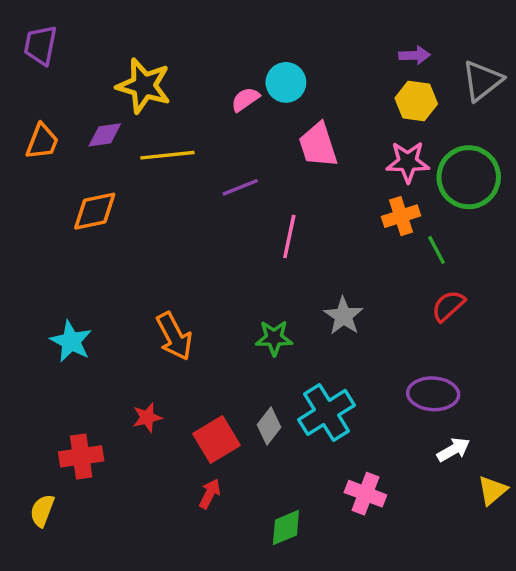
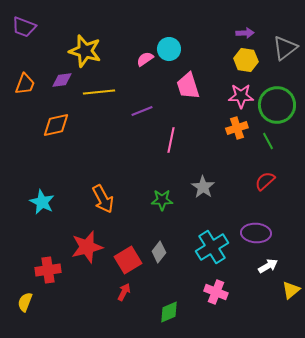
purple trapezoid: (41, 45) -> (24, 27), turned -80
green line: (437, 250) -> (268, 141), moved
cyan cross: (327, 412) -> (212, 247), moved
red star: (147, 418) -> (87, 247), size x1.8

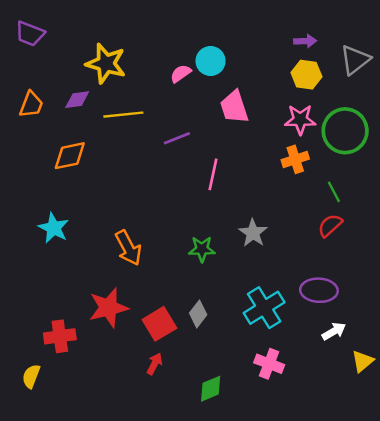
green line: (268, 141) -> (334, 192), moved
cyan star: (42, 202) -> (54, 228), moved

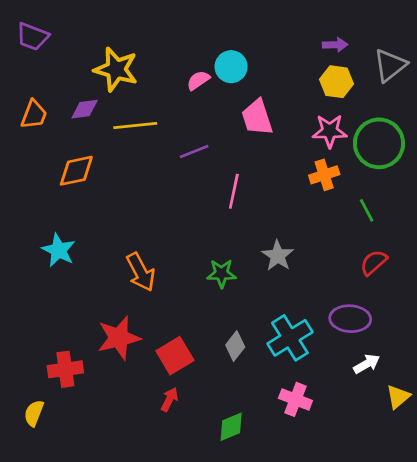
red semicircle: (330, 225) -> (374, 262), moved
gray diamond: (198, 314) -> (235, 346), moved

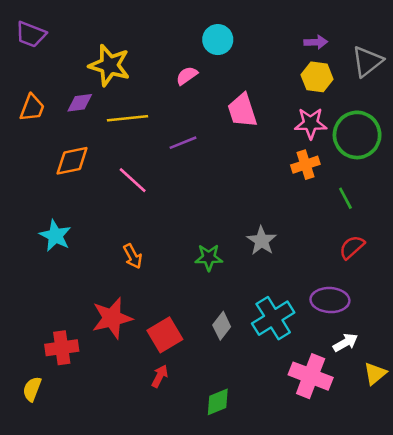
cyan circle: (231, 67) -> (218, 40), moved
pink line: (234, 191) -> (133, 180), moved, turned -60
orange arrow: (141, 272) -> (133, 256), size x0.7
pink cross: (295, 399) -> (311, 376), moved, size x1.4

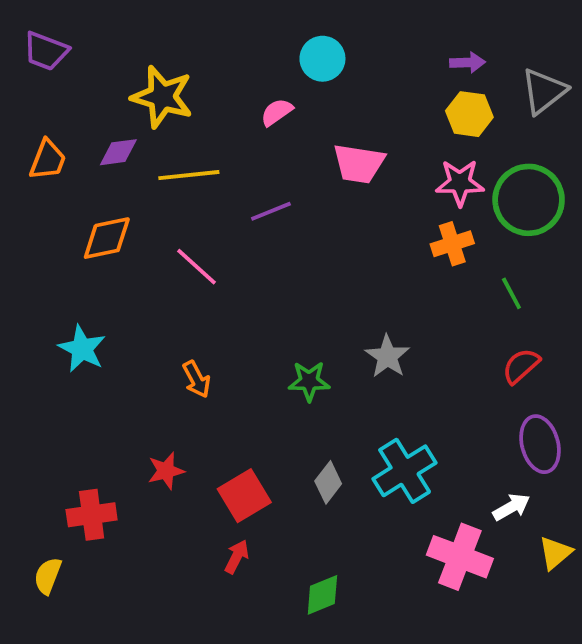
pink trapezoid: (242, 110) -> (359, 164), turned -63
purple ellipse: (330, 300) -> (540, 444), moved, turned 72
red star: (112, 318) -> (166, 471), size x0.6

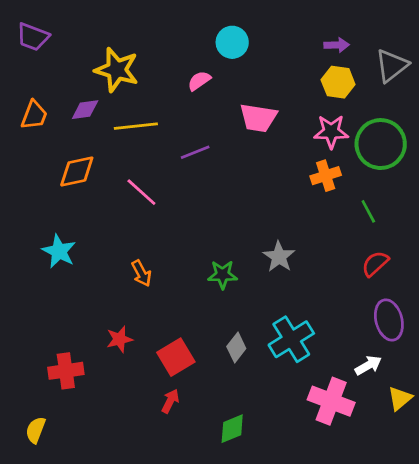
yellow semicircle: (48, 576) -> (36, 430), moved

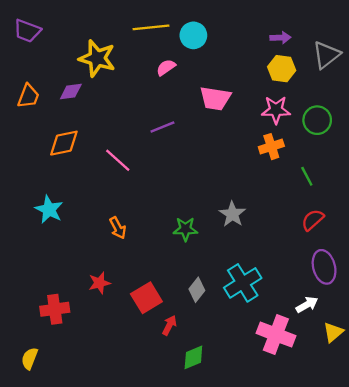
yellow line: (136, 126) -> (151, 27), moved
green circle: (381, 144) -> (317, 120), size x0.7
red arrow: (170, 401) -> (169, 325), moved

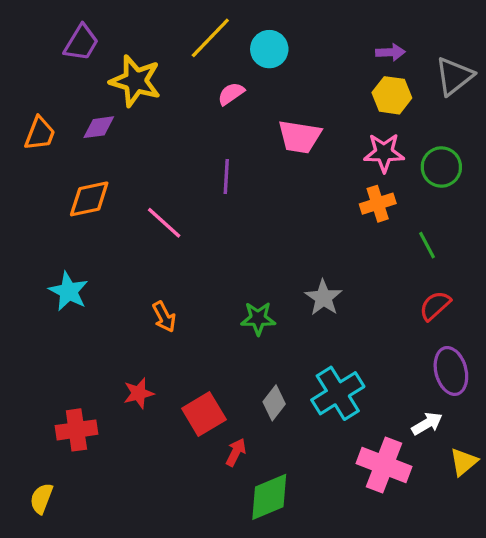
yellow line: (151, 27) -> (210, 38), turned -40
purple trapezoid: (27, 31) -> (81, 43), moved, turned -80
purple line: (162, 127) -> (226, 177), turned -65
green diamond: (193, 357) -> (269, 497), size x1.4

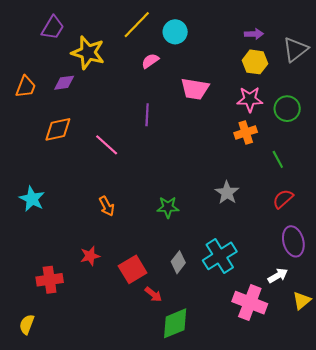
cyan star: (68, 291) -> (32, 199), moved
gray star: (323, 298) -> (227, 193), moved
red arrow: (236, 452) -> (153, 294), turned 102

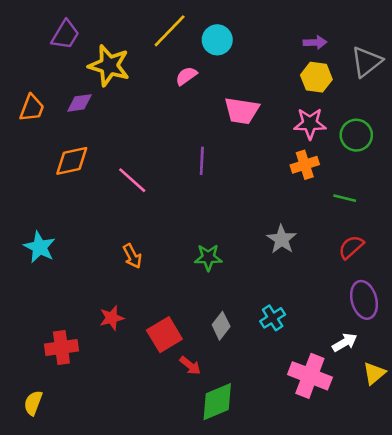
purple line: (147, 115) -> (202, 161), moved
green line: (278, 159) -> (345, 198), turned -48
cyan cross: (220, 256) -> (273, 318), size x0.6

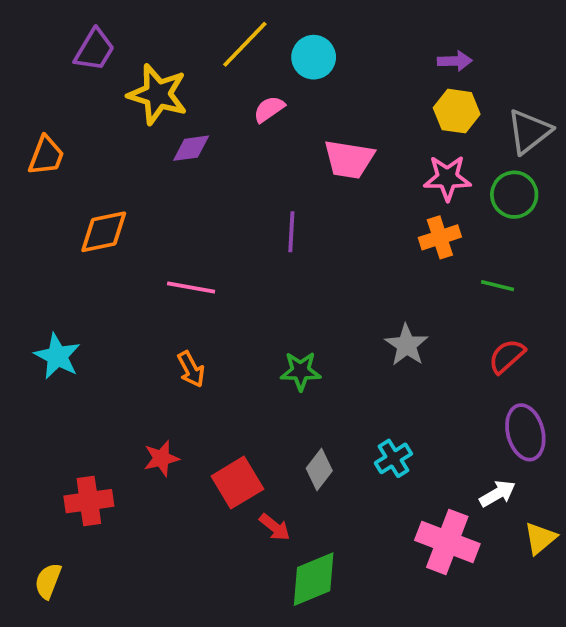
gray triangle: (367, 62) -> (529, 131), moved
purple diamond: (79, 103) -> (191, 148), moved
pink line: (132, 180) -> (191, 287), moved, turned -32

